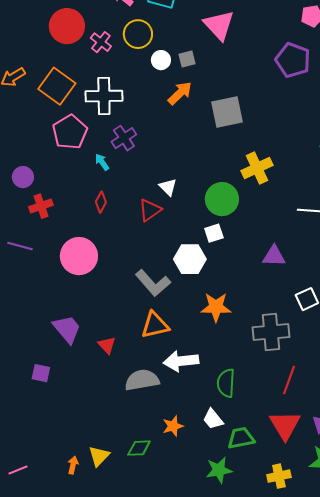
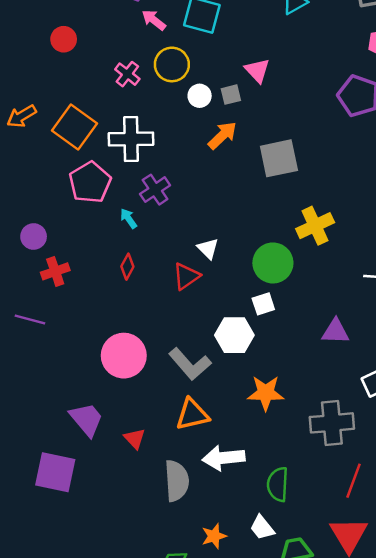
pink triangle: (219, 25) -> (257, 71), moved, size x0.7
red circle: (67, 26) -> (64, 39), moved, size x0.6
pink circle: (79, 256) -> (124, 356), moved
purple square: (41, 373) -> (55, 472), size x1.8
gray semicircle: (142, 380) -> (177, 481), turned 96

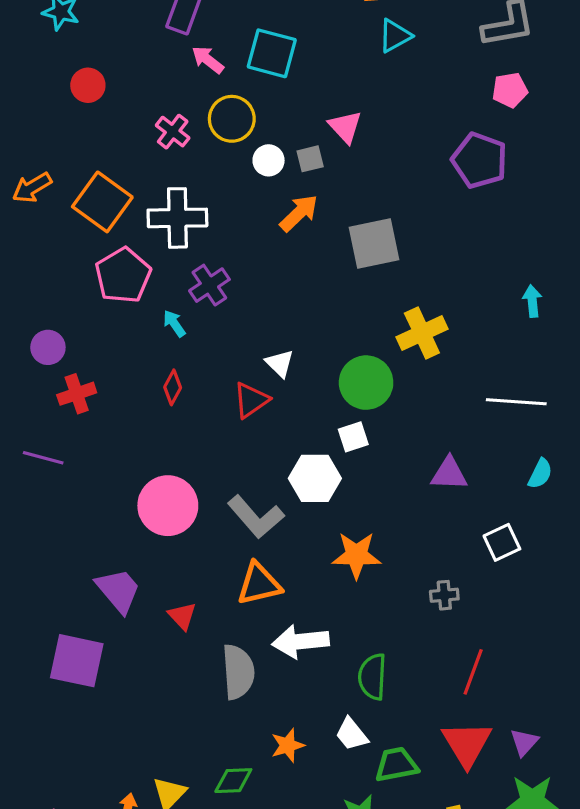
gray cross: (332, 423) -> (444, 595), size x0.5

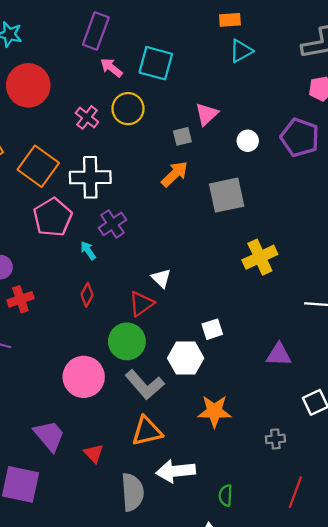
red circle: (88, 85) -> (28, 85), size x1.8
pink triangle: (345, 127) -> (207, 114), turned 30
white circle: (269, 160) -> (248, 141), moved
green circle: (366, 383) -> (127, 341), moved
green semicircle: (372, 677) -> (226, 495), size x0.7

